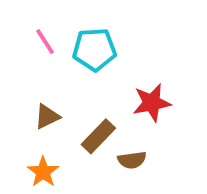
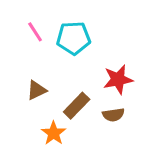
brown semicircle: (132, 160) -> (113, 115), moved
orange star: (43, 172) -> (53, 133), moved

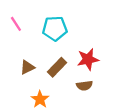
pink line: (35, 32) -> (16, 24), moved
brown rectangle: (77, 106) -> (57, 67), moved

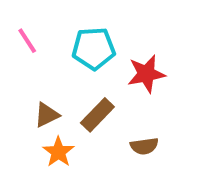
red star: (88, 59) -> (146, 74), moved
orange star: (40, 99) -> (58, 152), moved

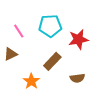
pink line: (27, 41) -> (19, 31), moved
brown triangle: (47, 115) -> (10, 54), moved

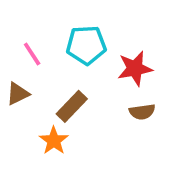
brown rectangle: (52, 61) -> (72, 106), moved
brown semicircle: (77, 78) -> (142, 112), moved

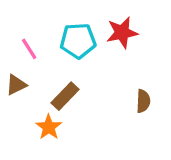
red star: (135, 68) -> (122, 33), moved
brown semicircle: (142, 112) -> (143, 101), moved, turned -80

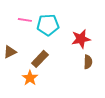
red star: (122, 33) -> (81, 39), moved
pink line: (29, 49) -> (25, 20), moved, turned -48

